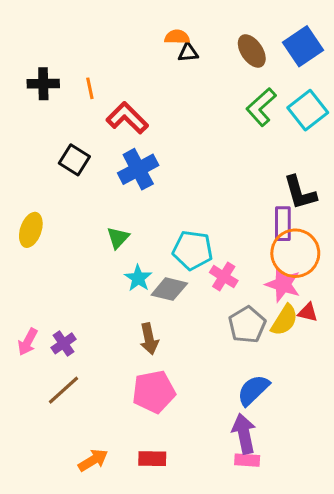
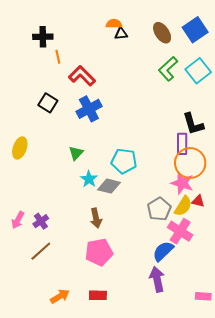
black cross: (43, 84) -> (43, 37), moved
pink cross: (224, 277) -> (180, 231), moved, size x1.4
pink rectangle: (247, 460) -> (203, 296), moved

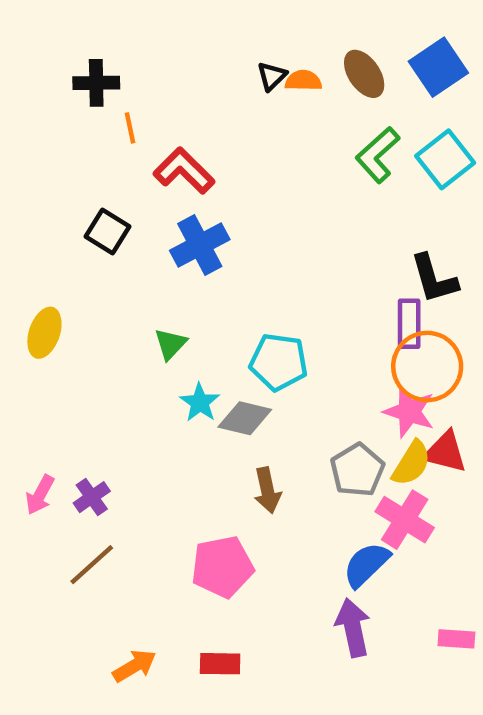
orange semicircle: (114, 24) -> (303, 81), moved
black triangle: (121, 34) -> (272, 76), turned -40
red triangle: (198, 201) -> (445, 452), size x1.5
brown arrow: (96, 218) -> (267, 490), moved
pink rectangle: (203, 296) -> (456, 639), moved

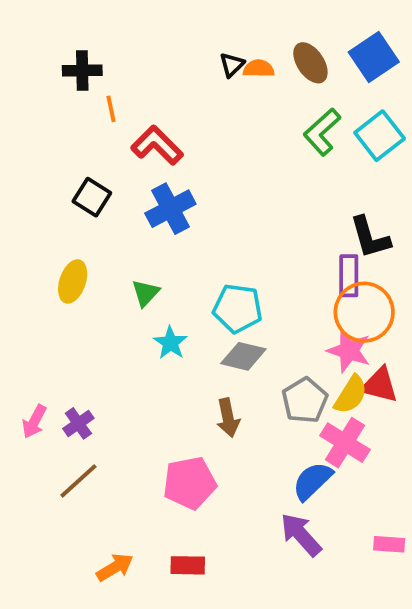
yellow ellipse: (44, 333) -> (73, 281), moved
gray diamond: (245, 418) -> (243, 356), moved
purple arrow: (353, 628) -> (301, 535), turned -30

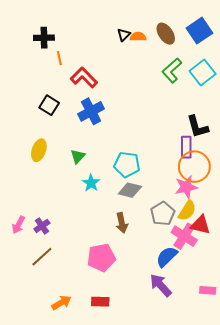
pink star: (349, 351) -> (186, 187), turned -30
red triangle: (380, 385) -> (201, 225), moved

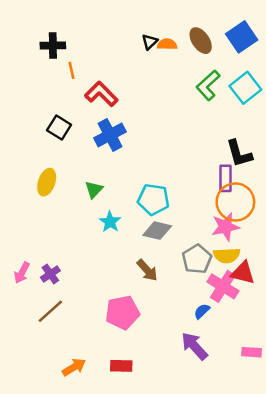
yellow semicircle: (187, 211) -> (227, 255), turned 55
brown arrow: (122, 223) -> (147, 270), turned -30
blue semicircle: (167, 257) -> (202, 311), size x0.6

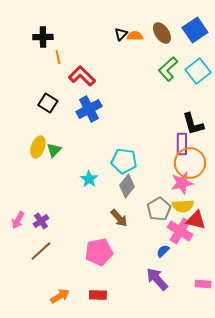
green triangle: (94, 190) -> (54, 150), moved
gray diamond: (157, 231) -> (127, 186), turned -65

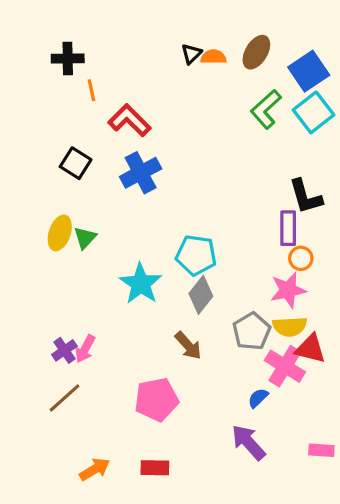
blue square: (195, 30) -> (309, 71), moved
brown ellipse: (162, 33) -> (256, 52), turned 65
orange circle: (190, 163) -> (301, 258), size x0.5
cyan star: (89, 179) -> (141, 284), size x1.5
pink arrow: (18, 220) -> (85, 349), moved

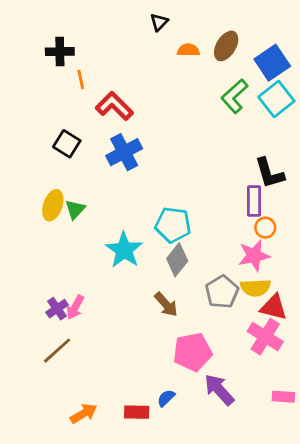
black triangle: (191, 54) -> (159, 22), moved
pink cross: (285, 366) -> (265, 337), moved
blue semicircle: (258, 398) -> (166, 398), moved
pink pentagon: (156, 400) -> (193, 352), moved

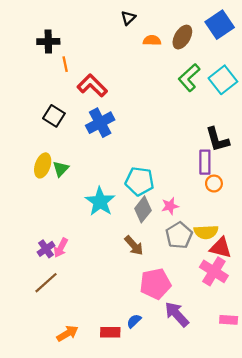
blue square: (272, 63) -> (220, 25), moved
pink star: (254, 256) -> (170, 206), moved, size x0.7

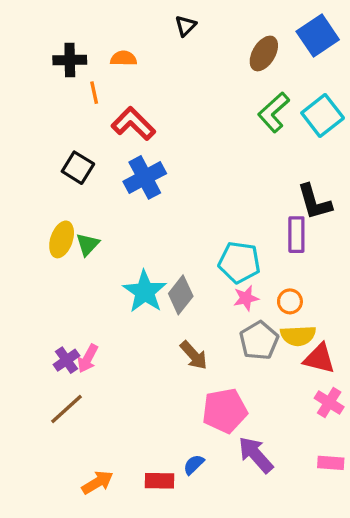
orange semicircle: (152, 40) -> (124, 58), moved
cyan pentagon: (140, 181) -> (239, 262), moved
orange circle: (214, 184) -> (290, 301), moved
gray diamond: (143, 209) -> (181, 295), moved
pink cross: (214, 271) -> (329, 403), moved, size x0.7

